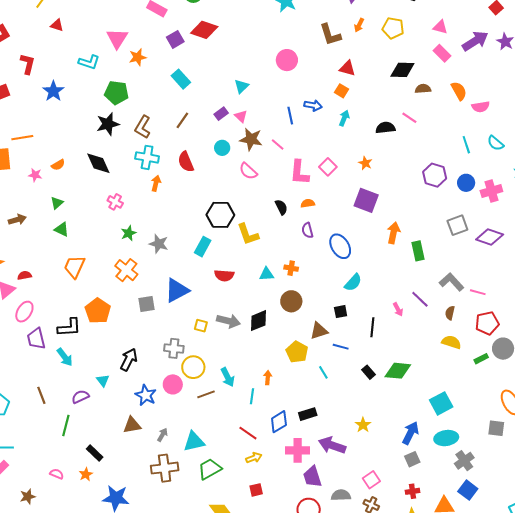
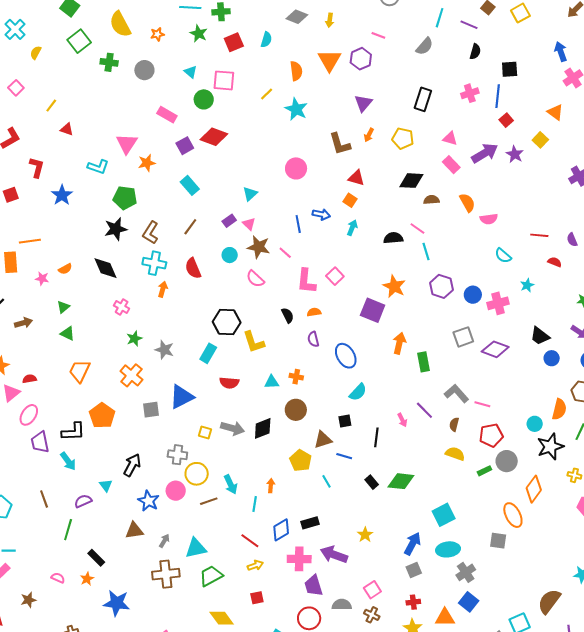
cyan line: (466, 145) -> (426, 252), moved
orange star: (365, 163) -> (394, 286), moved, size x1.6

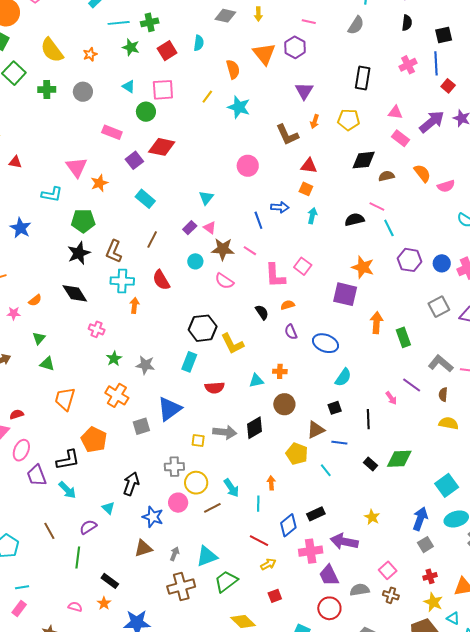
blue ellipse: (346, 356) -> (325, 343), turned -30

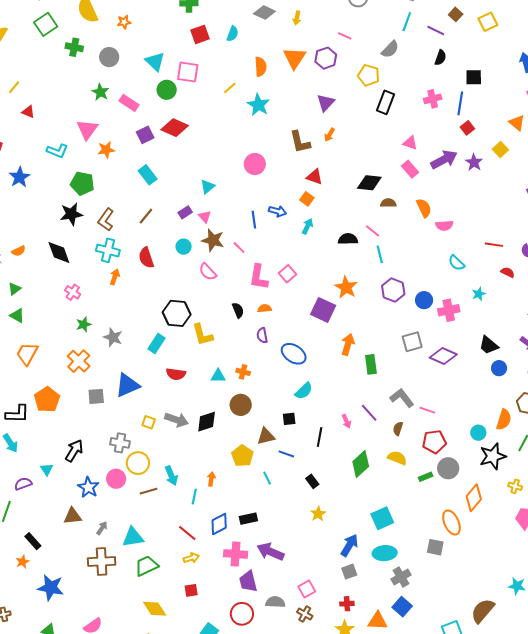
green star: (131, 47) -> (100, 92), moved
cyan triangle: (129, 86) -> (155, 62), size x1.5
yellow pentagon: (349, 120) -> (369, 75), moved
green diamond: (399, 459) -> (361, 464), moved, turned -52
yellow star: (372, 517) -> (318, 514), moved

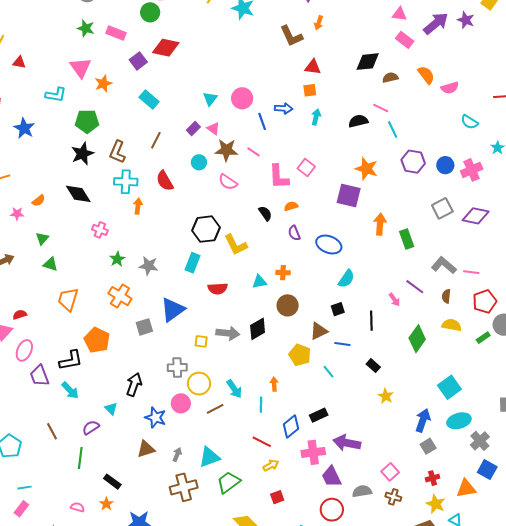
pink circle: (255, 164) -> (242, 98), moved
orange square: (307, 199) -> (310, 90), turned -32

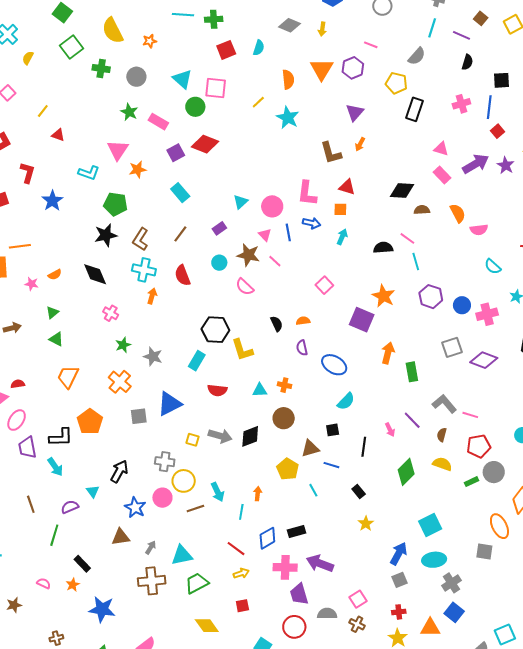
pink triangle: (213, 129) -> (265, 235), moved
pink L-shape: (279, 177) -> (307, 193), moved

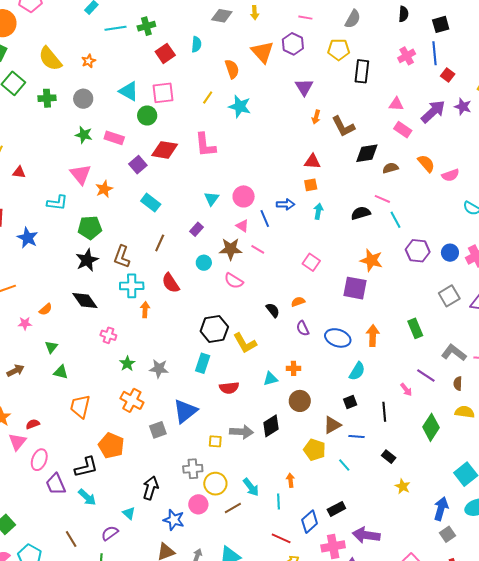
brown L-shape: (331, 153) -> (343, 126), moved
pink L-shape: (307, 193) -> (205, 145), moved
orange arrow: (388, 353) -> (373, 336), moved

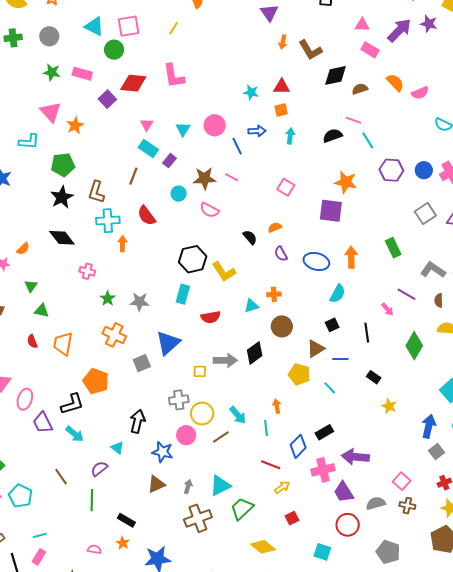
cyan star: (240, 106) -> (251, 92), moved, size x0.7
cyan rectangle: (151, 203) -> (148, 149), moved
pink triangle: (242, 226) -> (147, 125), moved, turned 32
red semicircle: (33, 424) -> (32, 341), moved, turned -88

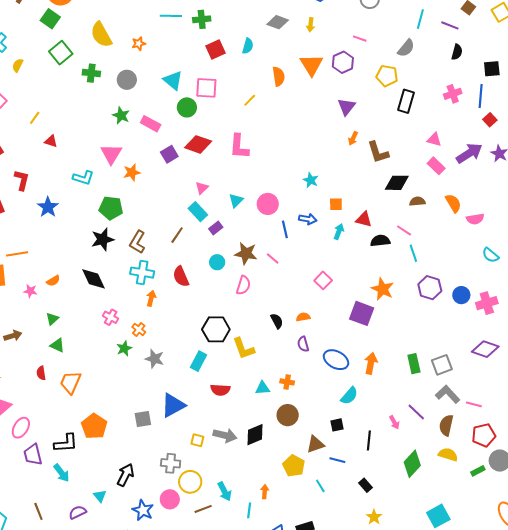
red triangle: (282, 87) -> (364, 219), moved
pink semicircle: (209, 210) -> (243, 285), turned -114
gray square: (425, 213) -> (442, 365), moved
brown semicircle: (439, 300) -> (446, 425), size x1.5
orange cross: (114, 335) -> (139, 329), moved, size x0.6

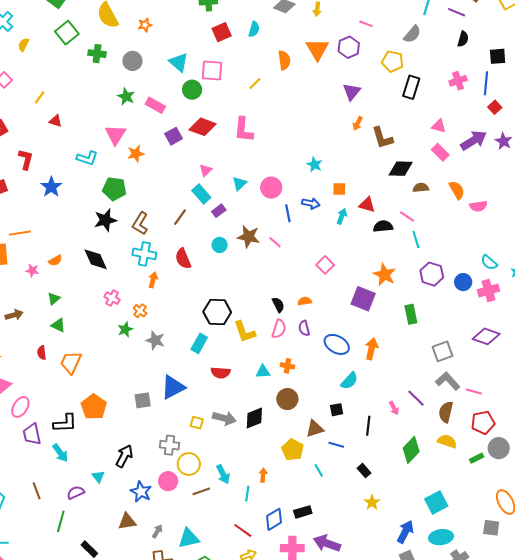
cyan semicircle: (490, 255) -> (489, 262), moved
pink semicircle: (243, 285) -> (279, 329), moved
green rectangle: (414, 364) -> (411, 314), moved

